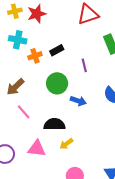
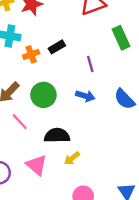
green circle: (57, 83) -> (43, 95), moved
blue arrow: (78, 101) -> (85, 96), moved
pink triangle: (37, 149) -> (37, 165), turned 36

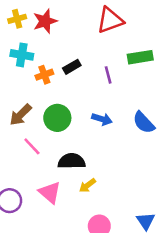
green rectangle: (121, 38) -> (140, 57), turned -75
purple line: (90, 64) -> (108, 75), moved

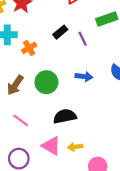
black rectangle: (72, 67) -> (60, 32), moved
pink line: (32, 146) -> (21, 120), moved
yellow arrow: (87, 185) -> (75, 147), moved, turned 40

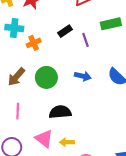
pink line: (21, 120) -> (18, 111), turned 49

